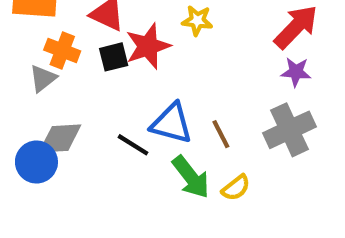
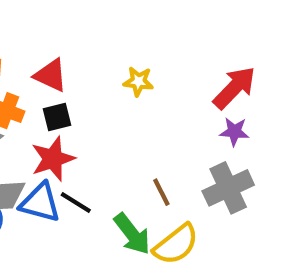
red star: (148, 46) -> (53, 159), moved
blue triangle: (172, 123) -> (40, 203), moved
yellow semicircle: (236, 188) -> (176, 244), size x1.6

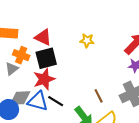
black square: (57, 117) -> (46, 58), size x1.5

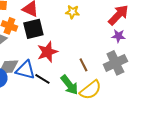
red star: (44, 79) -> (47, 52), moved
black line: (56, 101) -> (42, 79), moved

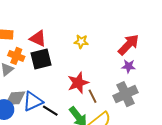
red star: (47, 52) -> (78, 83), moved
blue triangle: (25, 70) -> (33, 101), turned -40

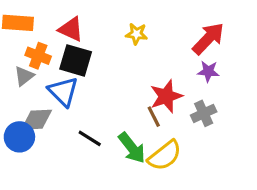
black square: (41, 59) -> (76, 60), turned 30
red star: (78, 83) -> (166, 96), moved
gray cross: (125, 94) -> (204, 113), size x0.7
blue triangle: (33, 101) -> (63, 92), moved, turned -50

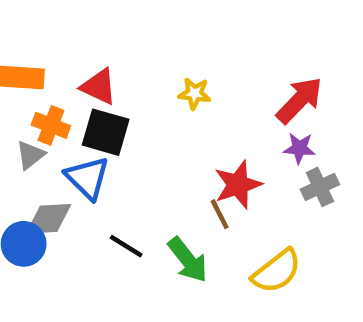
gray cross: (204, 113) -> (320, 187), moved
yellow semicircle: (165, 156) -> (277, 271), moved

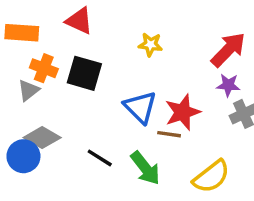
red triangle: (99, 87) -> (79, 21), moved
blue triangle: (87, 178) -> (140, 107), moved
brown line: (220, 214) -> (169, 134), turned -55
gray diamond: (49, 219) -> (42, 138), turned 33

